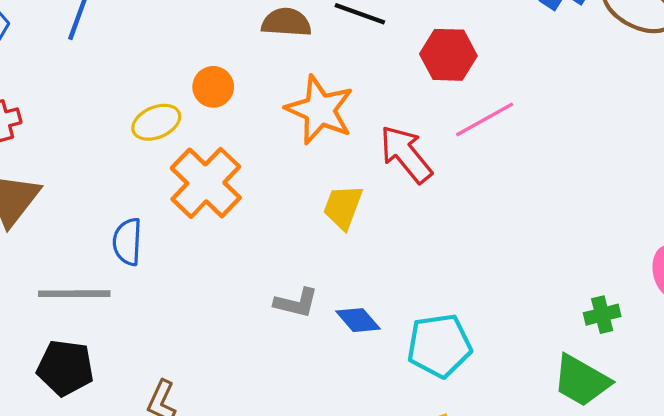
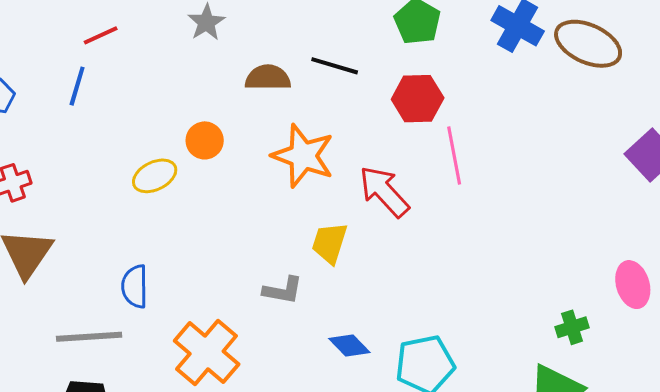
pink line: (485, 119) -> (454, 156), turned -68
orange cross: (206, 183) -> (207, 352), moved
gray L-shape: (296, 303) -> (283, 290), moved

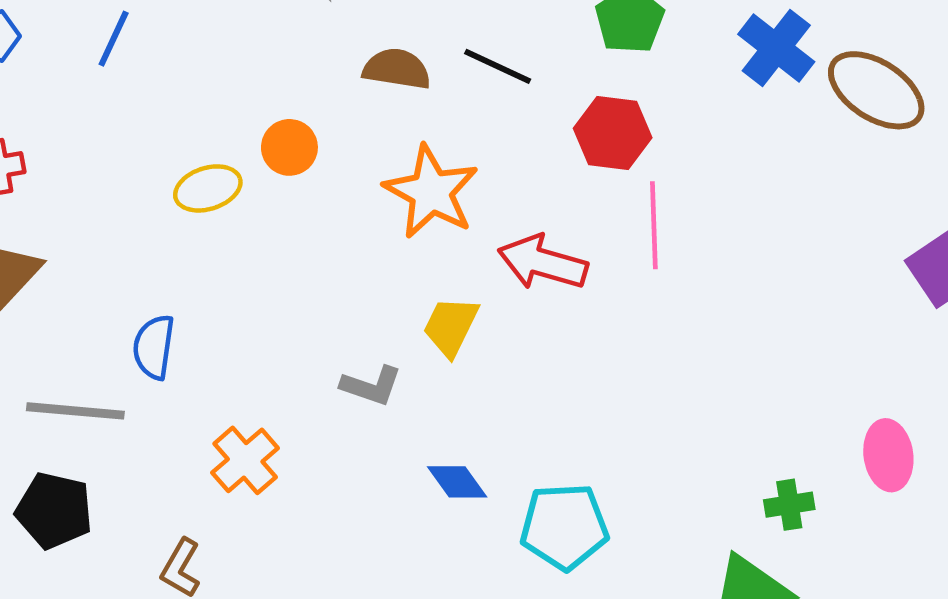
red arrow: (384, 191) -> (543, 263), turned -40
orange cross: (207, 352) -> (245, 460), size x0.7

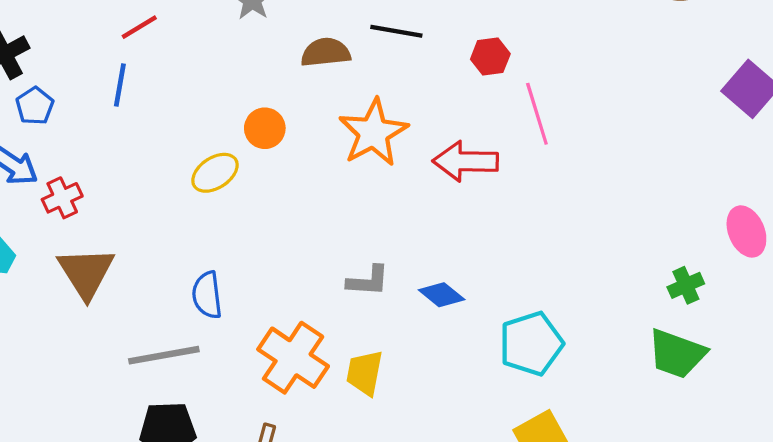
red hexagon: (613, 133) -> (490, 57), size x0.7
orange star: (431, 192) -> (373, 133), turned 30
yellow trapezoid: (451, 326) -> (365, 373), moved
orange cross: (245, 460) -> (293, 358), size x1.4
blue diamond: (457, 482) -> (442, 295), moved

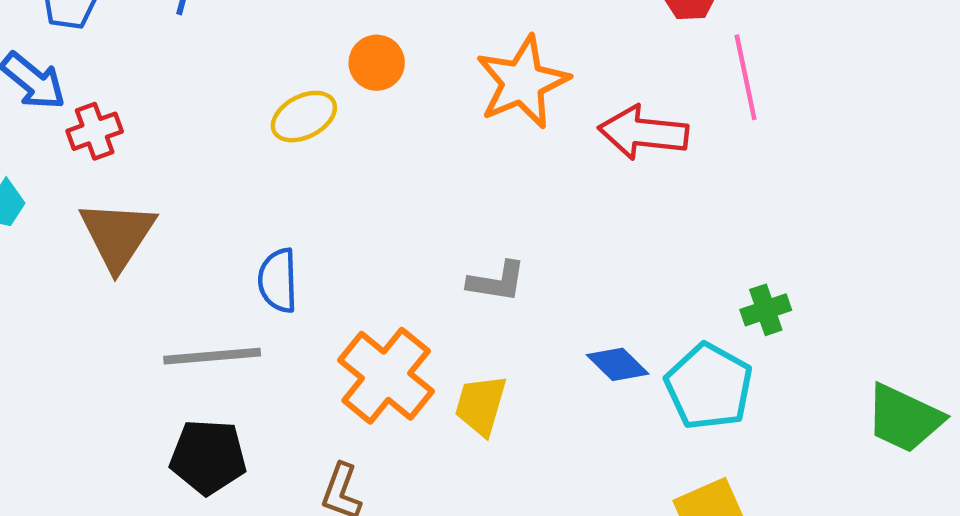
green cross: (686, 285) -> (766, 310), moved
blue diamond: (442, 295) -> (618, 364), moved
cyan pentagon: (531, 344) -> (709, 387), turned -30

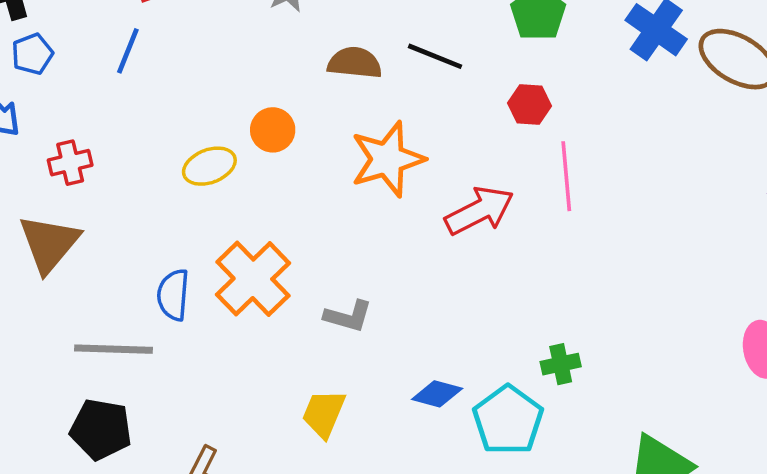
red cross: (95, 131) -> (70, 163), moved
red arrow: (643, 132) -> (479, 211), turned 140
blue diamond: (618, 364) -> (437, 394), turned -36
orange cross: (386, 376) -> (253, 279), moved

